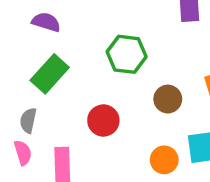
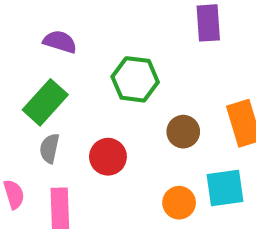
purple semicircle: (46, 22) -> (60, 42), moved
gray semicircle: (28, 120) -> (49, 148), moved

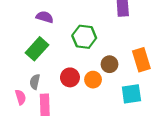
gray semicircle: (49, 148) -> (35, 82), moved
orange circle: (179, 203) -> (93, 80), moved

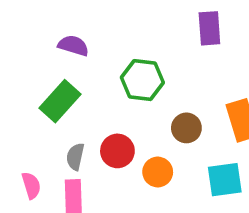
orange circle: (93, 80) -> (158, 172), moved
gray semicircle: (35, 82) -> (75, 157), moved

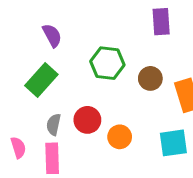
purple semicircle: (73, 46) -> (52, 35), turned 45
brown circle: (186, 128) -> (150, 78), moved

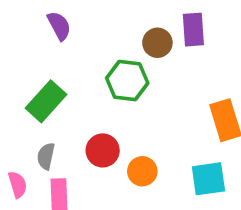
purple semicircle: (52, 35) -> (59, 26), moved
brown circle: (150, 78) -> (157, 43), moved
gray semicircle: (54, 125) -> (46, 156), moved

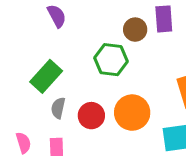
gray semicircle: (46, 156) -> (58, 108), moved
orange circle: (142, 171) -> (132, 113), moved, size x1.5

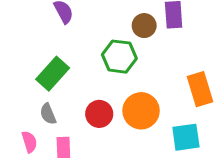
gray semicircle: (58, 108) -> (48, 114), moved, turned -35

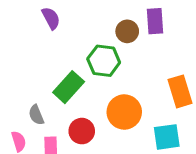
green rectangle: (53, 74) -> (69, 87), moved
red circle: (99, 114) -> (82, 131), moved

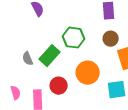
brown circle: (127, 31) -> (111, 39), moved
gray semicircle: (36, 115) -> (28, 59), moved

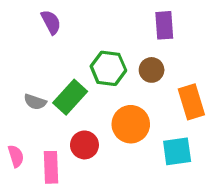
brown circle: (111, 39) -> (152, 70), moved
gray semicircle: (28, 59) -> (35, 102), turned -48

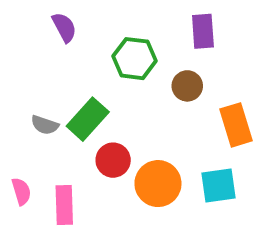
green hexagon: (108, 68) -> (135, 59), moved
orange circle: (131, 124) -> (158, 184), moved
red circle: (84, 145) -> (113, 160), moved

